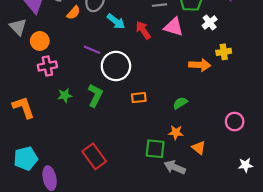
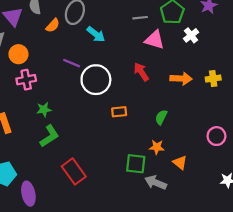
red arrow: (143, 30) -> (141, 72), moved
yellow cross: (224, 52) -> (213, 79), moved
green L-shape: (95, 95) -> (49, 136), moved, turned 30
green semicircle: (180, 103) -> (161, 117), turned -32

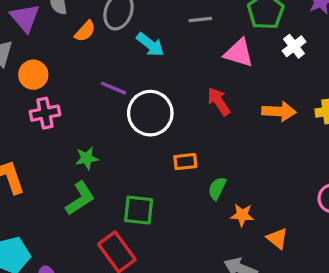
gray line: (140, 18) -> (200, 20), moved
green star: (44, 110) -> (87, 158), moved
green semicircle: (161, 117) -> (217, 188), moved
green square: (136, 164) -> (139, 210), moved

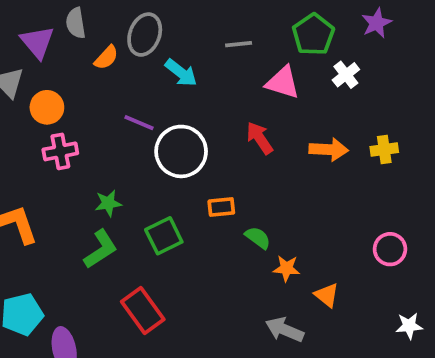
green semicircle: (217, 188) -> (258, 238), turned 100
green square: (139, 210) -> (164, 236), moved, turned -32

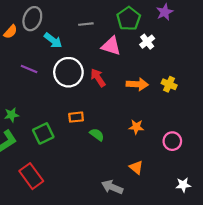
yellow cross: (384, 150) -> (169, 84), turned 32
white circle: (181, 151) -> (68, 72), moved
orange star: (286, 268) -> (136, 127), moved

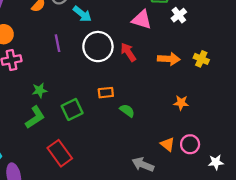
purple line: (29, 69) -> (58, 43), turned 56
orange star: (136, 127) -> (181, 103), moved
pink circle: (172, 141) -> (190, 144), moved

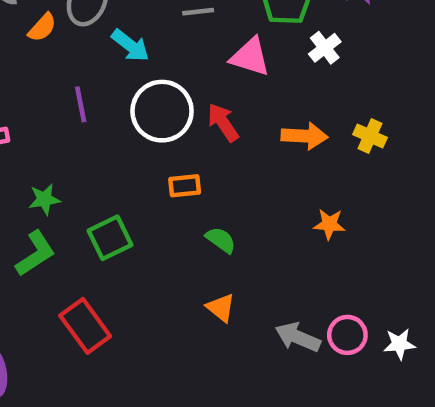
orange rectangle: (106, 93) -> (185, 186), moved
orange triangle: (168, 144) -> (221, 308), moved
pink circle: (190, 144) -> (347, 335), moved
gray arrow: (143, 164) -> (298, 337), moved

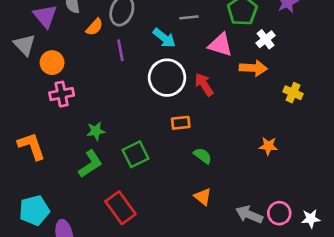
cyan arrow: (130, 46) -> (164, 38), moved
purple line: (81, 104) -> (120, 50), moved
orange arrow: (304, 136) -> (253, 68), moved

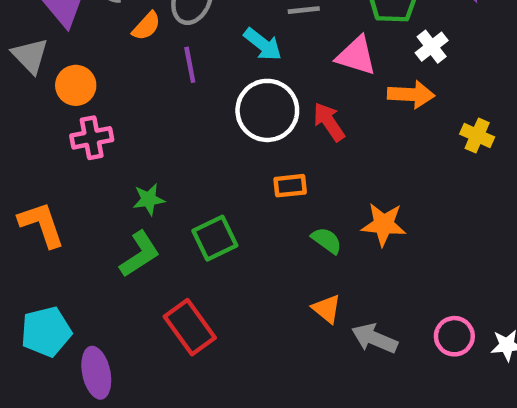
orange star: (268, 146) -> (384, 224), moved, size x1.4
gray arrow: (249, 215) -> (375, 338), moved

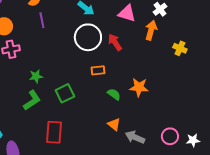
purple line: (190, 65) -> (42, 20), moved
orange arrow: (411, 94) -> (151, 30), turned -78
red rectangle: (190, 327) -> (54, 132), turned 40

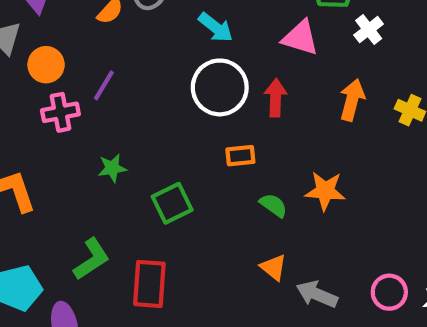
purple line: (42, 20) -> (104, 85), moved, turned 42
orange arrow: (151, 30) -> (352, 100), moved
red arrow: (115, 42) -> (276, 98), turned 36
green L-shape: (32, 100) -> (92, 259), moved

